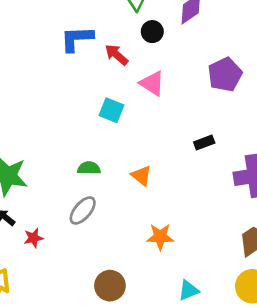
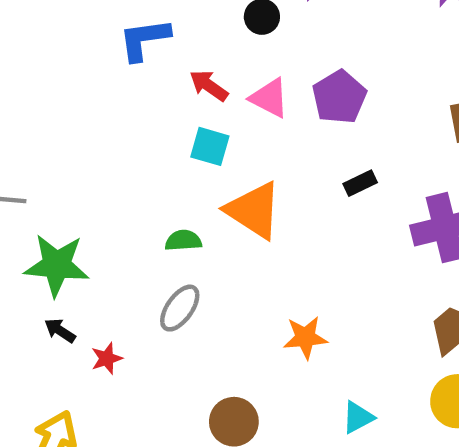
red arrow: (117, 55) -> (209, 86), moved
purple pentagon: (225, 75) -> (339, 97), moved
orange triangle: (141, 176) -> (254, 210), moved, size x1.8

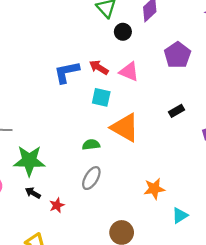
blue L-shape: (144, 39) -> (67, 72), moved
purple pentagon: (339, 97) -> (177, 55), moved
cyan triangle: (358, 417) -> (180, 215), moved

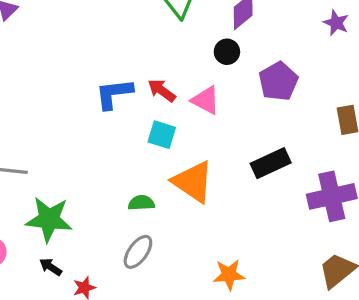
black circle: (123, 32) -> (227, 52), moved
black rectangle: (176, 111) -> (271, 163), size x1.6

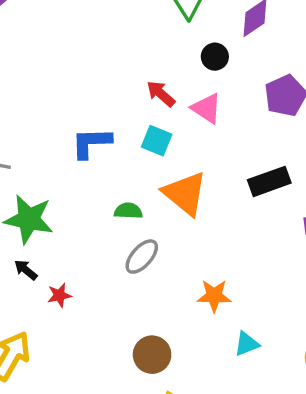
black circle: (227, 52) -> (215, 57), moved
blue L-shape: (114, 94) -> (91, 143), moved
gray ellipse: (138, 252) -> (142, 257), moved

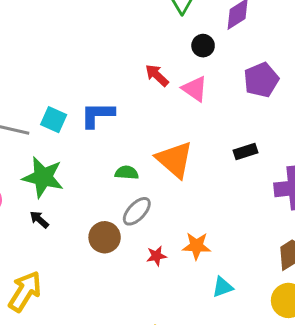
cyan square: (157, 141) -> (54, 120), moved
black rectangle: (269, 181) -> (245, 152), size x0.7
red star: (59, 295) -> (156, 256), moved
brown circle: (152, 355) -> (105, 237), moved

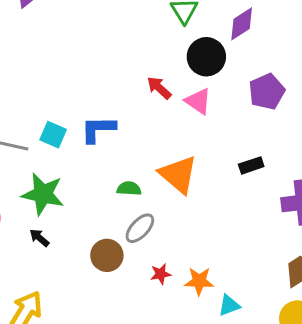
black circle: (203, 46) -> (206, 57), size x1.6
orange star: (196, 246) -> (199, 281), moved

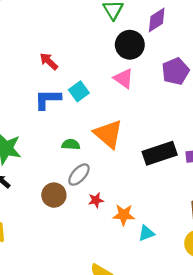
red arrow: (159, 88) -> (49, 61), moved
cyan square: (53, 135) -> (79, 91), moved, turned 30
black rectangle: (251, 165) -> (160, 153), moved, size x1.8
red star: (161, 274) -> (96, 200), moved

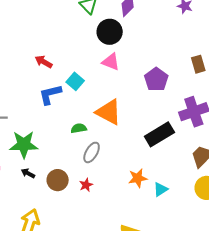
purple pentagon: (175, 71) -> (156, 79), moved
black rectangle: (160, 153) -> (159, 134), moved
brown circle: (54, 195) -> (58, 180), moved
red star: (96, 200) -> (86, 185), moved

